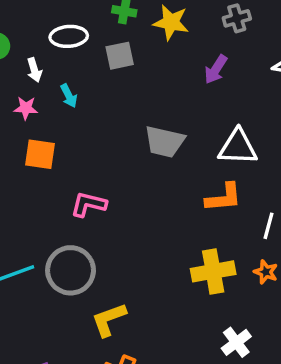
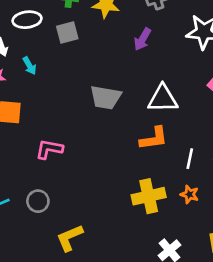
gray circle: (71, 270) -> (38, 201), size x0.6

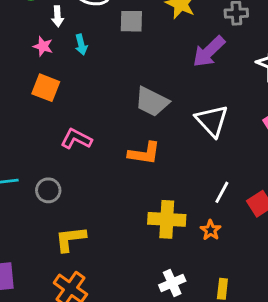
purple arrow: (142, 39) -> (209, 52), size x1.4
white triangle: (163, 99) -> (212, 121), turned 32
orange L-shape: (154, 138) -> (144, 153), moved

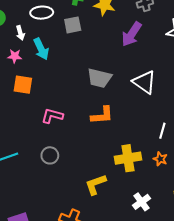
cyan arrow: (81, 45) -> (41, 49), size x1.5
gray circle: (48, 190) -> (50, 155), moved
yellow L-shape: (70, 239) -> (96, 184), moved

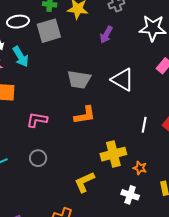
gray square: (73, 25) -> (49, 31), size x1.4
purple arrow: (132, 34) -> (106, 35), size x0.7
orange star: (160, 159) -> (140, 168), moved
white cross: (142, 202) -> (130, 195), turned -30

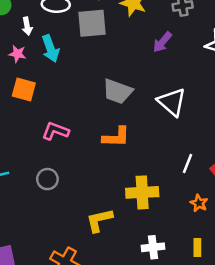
orange star: (140, 168) -> (199, 203), moved
white cross: (130, 195) -> (153, 247), turned -36

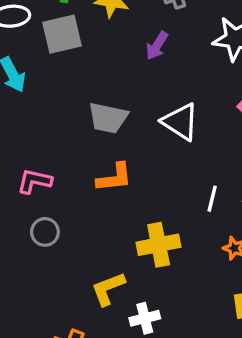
gray circle: (47, 179) -> (45, 232), moved
white cross: (153, 247) -> (145, 318), moved

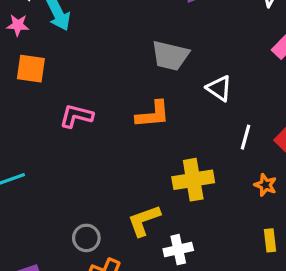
gray trapezoid: (108, 118) -> (170, 56), moved
white triangle: (180, 122) -> (219, 88), moved, size x0.7
gray circle: (45, 232) -> (86, 238), moved

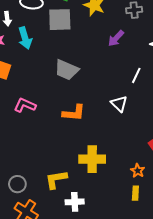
gray trapezoid: (170, 56) -> (66, 70), moved
white line: (246, 137) -> (136, 75), moved
yellow rectangle: (270, 240) -> (135, 193), moved

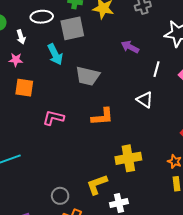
cyan arrow: (25, 38) -> (55, 54), moved
purple arrow: (116, 38) -> (130, 47), moved, turned 84

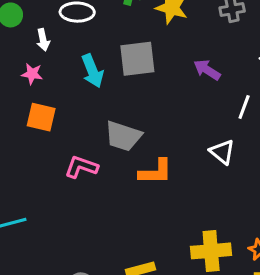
gray square: (72, 28) -> (137, 59), moved
gray trapezoid: (88, 76) -> (123, 136), moved
yellow cross: (128, 158) -> (211, 251), moved

